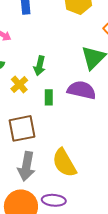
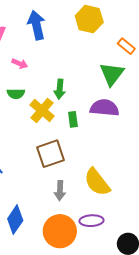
yellow cross: (19, 85) -> (42, 110), size x1.4
gray arrow: (26, 166) -> (60, 191), size x0.7

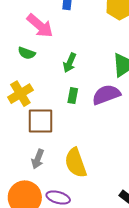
pink arrow: (20, 64) -> (40, 26), size x1.8
purple semicircle: (104, 108) -> (106, 95), turned -44
yellow cross: (42, 110) -> (20, 94), moved

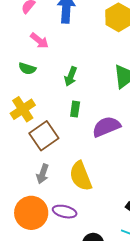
pink arrow: (40, 26) -> (39, 41), size x0.7
purple semicircle: (106, 95) -> (106, 127), moved
brown square: (41, 121) -> (44, 136), turned -32

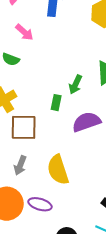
green arrow: (71, 76) -> (75, 84), moved
brown square: (44, 136) -> (24, 127), turned 32

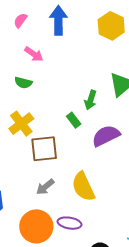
green rectangle: (56, 103) -> (74, 120), turned -42
gray arrow: (20, 165) -> (45, 187), turned 36

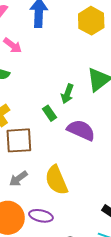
purple semicircle: (106, 136) -> (81, 130), turned 48

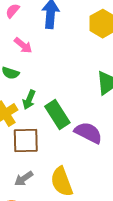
green arrow: (67, 94) -> (29, 100), moved
green rectangle: (50, 113) -> (57, 114), size x1.8

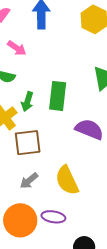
green rectangle: (57, 114) -> (58, 96), moved, turned 44

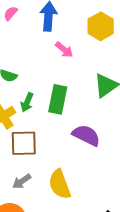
pink arrow: (17, 48) -> (64, 50), moved

